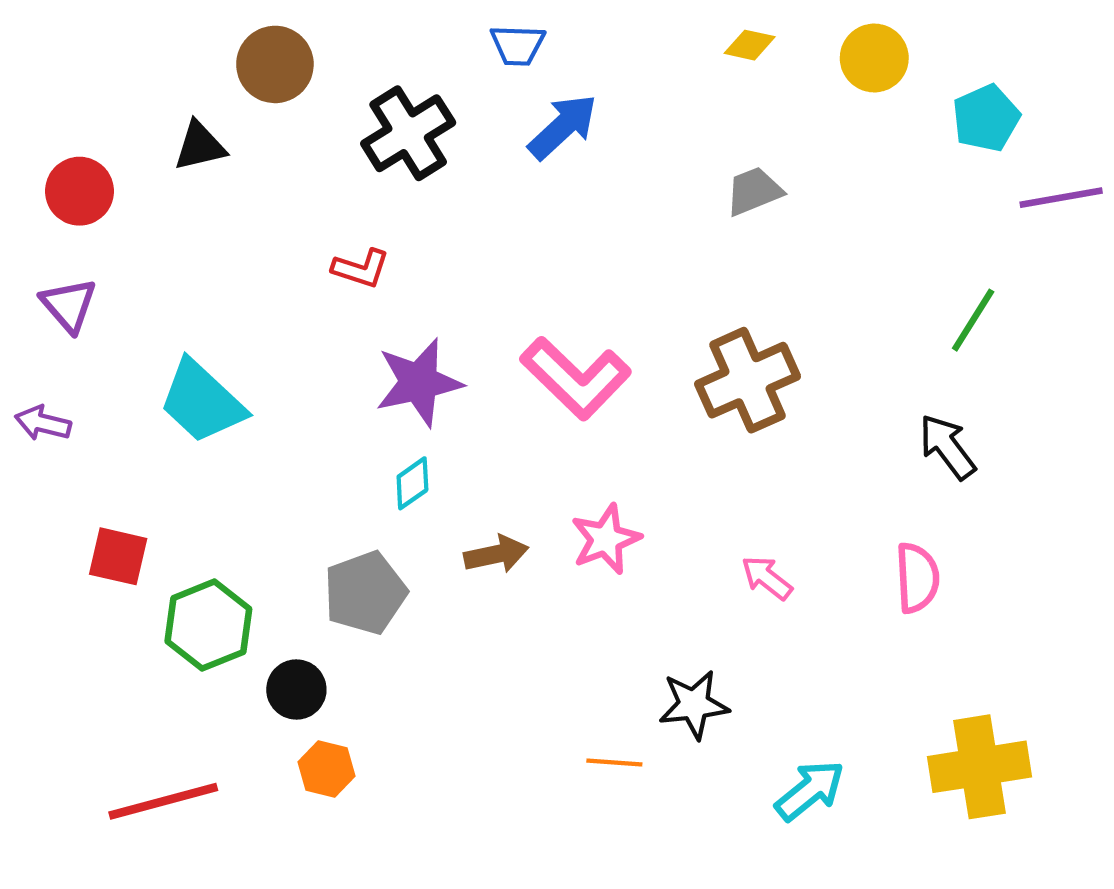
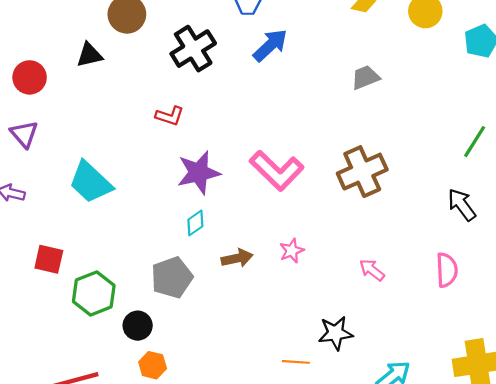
pink star: (606, 539) -> (292, 251), size x0.7

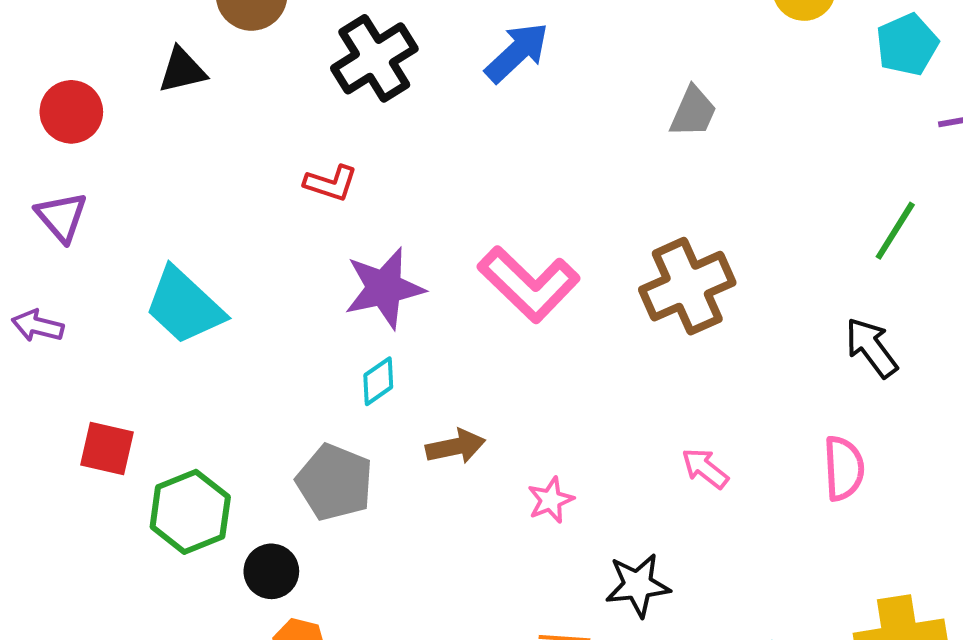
gray trapezoid: (365, 77) -> (693, 112), turned 136
pink star: (292, 251) -> (551, 500), moved
gray pentagon: (172, 277) -> (335, 482), turned -30

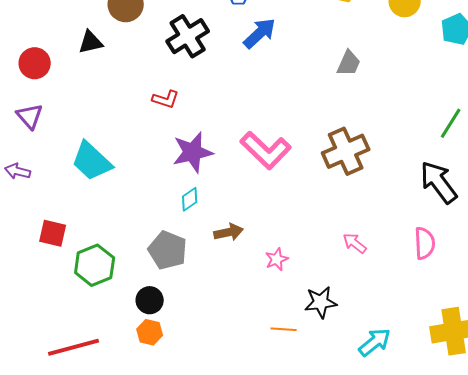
black arrow: (871, 348) -> (439, 182), size x1.4
black circle: (271, 571) -> (150, 300), moved

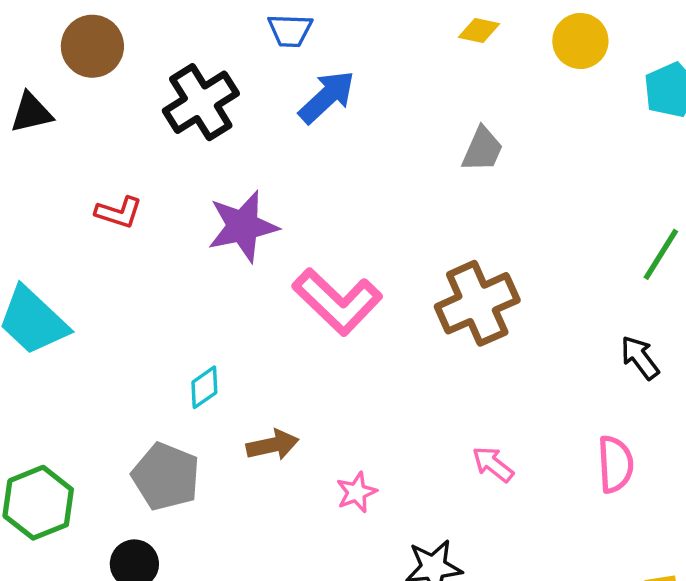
red L-shape: (166, 99) -> (119, 212), moved
purple star: (193, 152) -> (243, 226), moved
black arrow: (439, 182) -> (640, 358), size x0.6

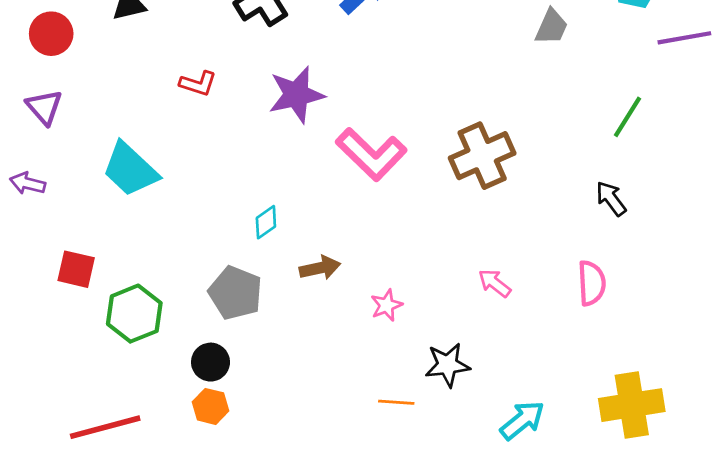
gray trapezoid: (482, 149) -> (551, 27), moved

